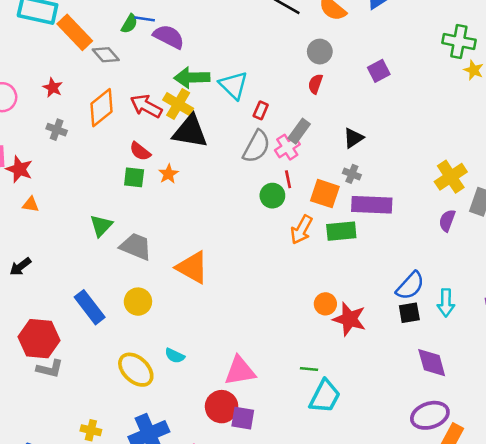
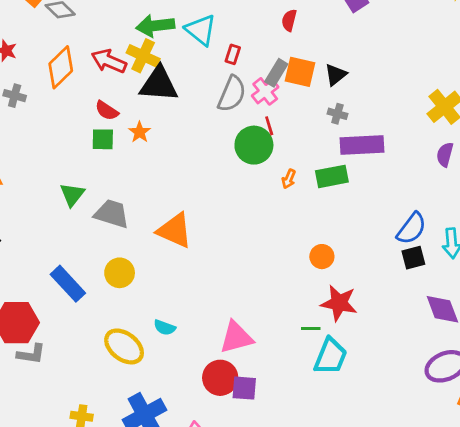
orange square: (325, 194) -> (300, 72), moved
green circle: (272, 196) -> (254, 145), size x1.4
orange arrow: (301, 230) -> (289, 179), size x0.6
red star: (349, 319) -> (339, 303), moved

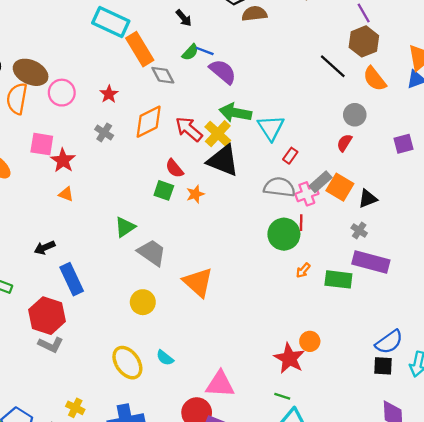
gray semicircle: (232, 94) -> (279, 187), turned -124
blue rectangle: (68, 284) -> (72, 279), moved
red star: (339, 303) -> (289, 358), moved

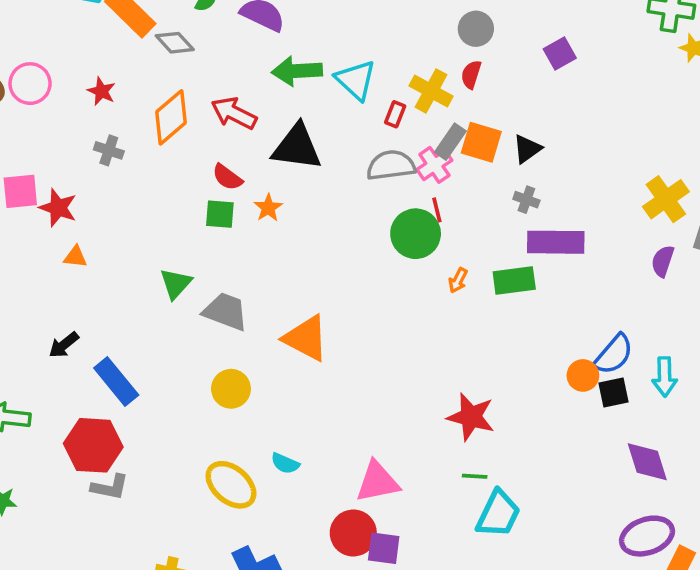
pink circle: (62, 93) -> (30, 84), moved
yellow cross: (218, 134) -> (431, 91), moved
orange circle: (310, 341) -> (583, 375), moved

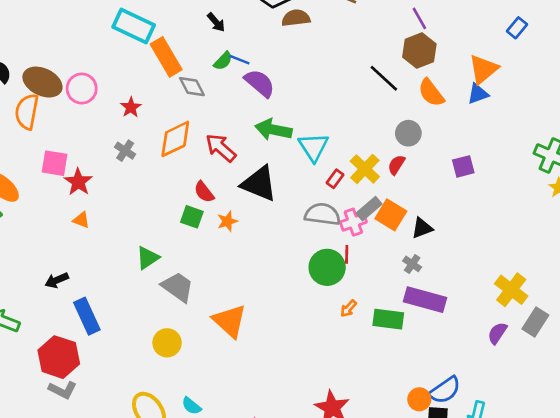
yellow cross: (666, 199) -> (511, 290), turned -32

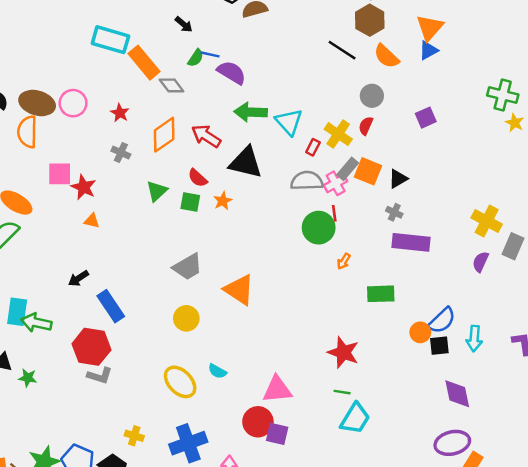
green triangle: (148, 258) -> (157, 191), moved
gray trapezoid: (178, 287) -> (188, 267), turned 124
green rectangle: (388, 319) -> (381, 294), moved

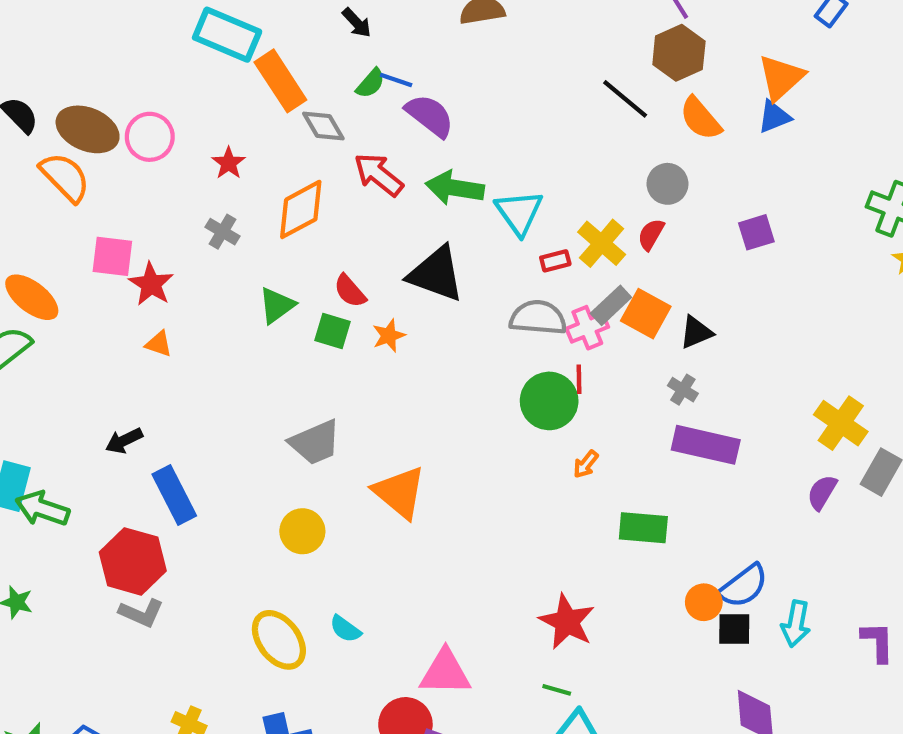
orange semicircle: (27, 132) -> (65, 177), turned 128
red arrow: (206, 136) -> (379, 175), moved
red rectangle: (313, 147) -> (555, 261), turned 42

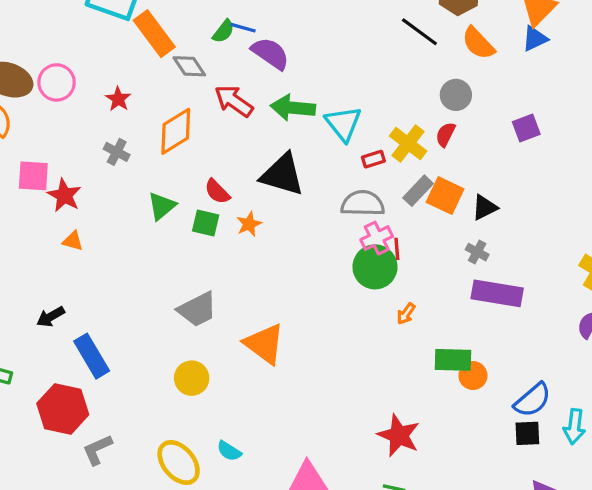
pink cross: (587, 328) -> (377, 238), moved
orange circle: (704, 602) -> (473, 376), moved
gray L-shape: (141, 613) -> (97, 450), moved, turned 136

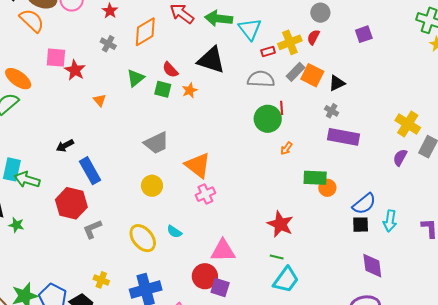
yellow cross: (408, 143) -> (290, 42), turned 30
pink cross: (377, 238) -> (205, 194), moved
orange triangle: (73, 241) -> (100, 100), moved, turned 32

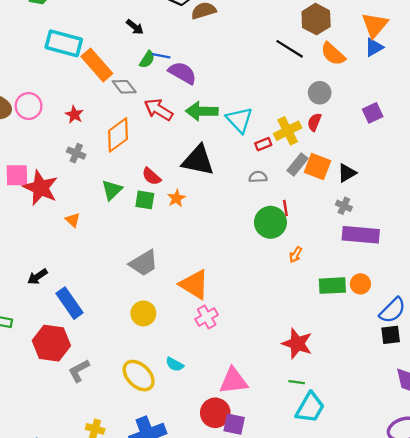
red star: (75, 70) -> (41, 188), size x1.4
gray semicircle: (261, 79) -> (258, 177), size x0.6
orange circle: (327, 188) -> (360, 284), moved

